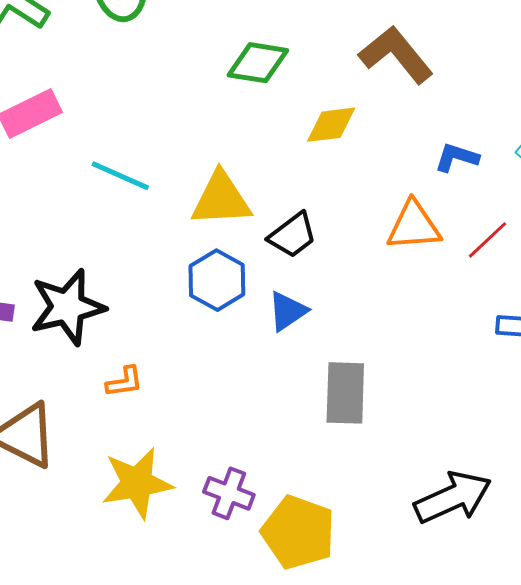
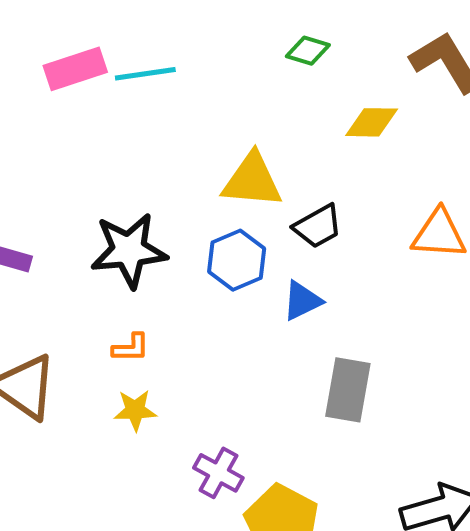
green diamond: (258, 63) -> (308, 51), size x0.7
cyan line: (120, 176) -> (145, 74), moved, turned -40
black star: (67, 307) -> (129, 250), moved
yellow star: (137, 483) -> (135, 410), moved, size x0.6

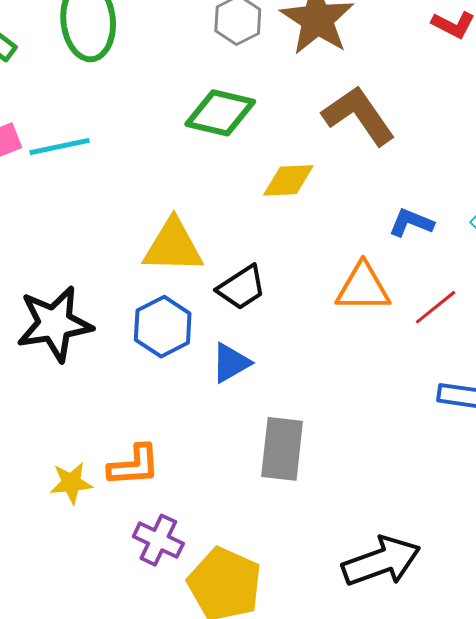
green diamond: (308, 51) -> (220, 113), size x1.6
orange L-shape: (131, 348) -> (134, 466), moved, size x1.4

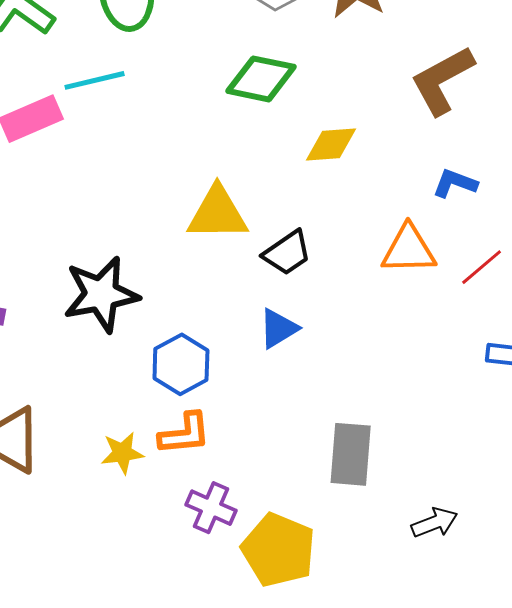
brown L-shape: (359, 115) -> (442, 80), moved, turned -82
cyan line: (60, 146) -> (95, 80), moved
blue hexagon: (163, 327) -> (181, 364), moved
gray rectangle: (282, 449) -> (351, 454), moved
black arrow: (381, 561) -> (434, 523), size x0.6

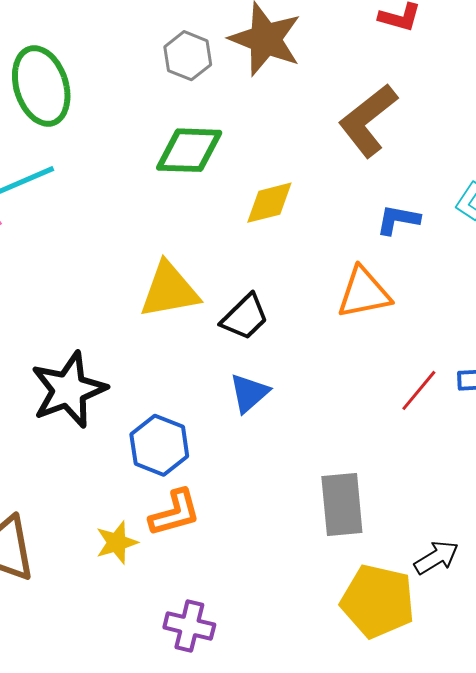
red line: (482, 267) -> (419, 390), moved
purple cross: (211, 508) -> (189, 626), moved
yellow pentagon: (278, 550) -> (378, 601), moved

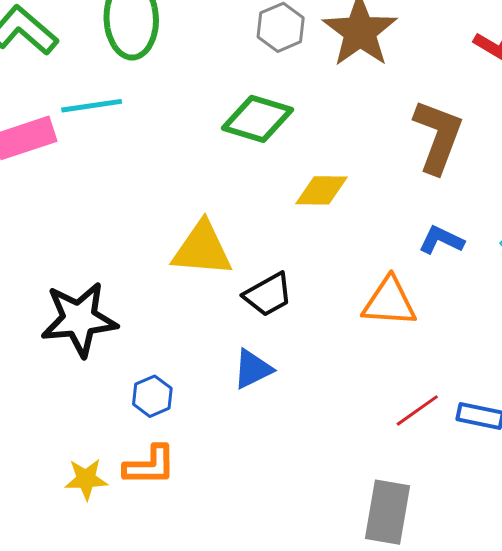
brown L-shape: (368, 120) -> (438, 136), turned 134
blue hexagon: (159, 445) -> (152, 396), size x0.7
gray rectangle: (342, 505) -> (388, 512), moved

